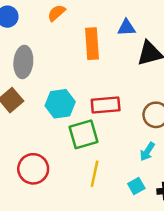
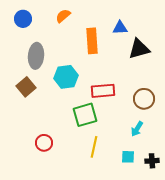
cyan hexagon: (60, 104) -> (66, 77), moved
red circle: (33, 169) -> (44, 143), size x0.7
cyan square: (136, 186) -> (128, 157), turned 32

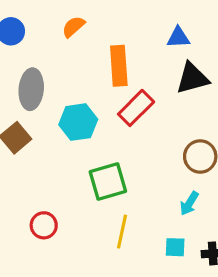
blue triangle: (120, 28) -> (178, 38), moved
red rectangle: (103, 91) -> (136, 108), moved, turned -40

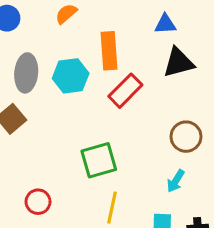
cyan hexagon: (78, 122) -> (71, 76), moved

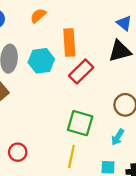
blue triangle: (165, 24) -> (124, 23), moved, turned 42
green square: (99, 160) -> (80, 123), moved, turned 32

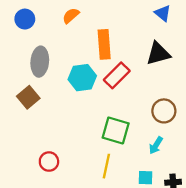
blue triangle: (124, 23) -> (163, 13), moved
cyan hexagon: (41, 61) -> (82, 78), moved

